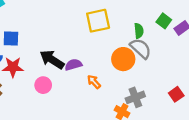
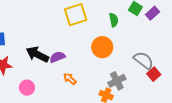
gray semicircle: (141, 48) -> (143, 60), moved
orange arrow: (94, 82) -> (70, 79), moved
pink circle: (43, 85) -> (27, 88), moved

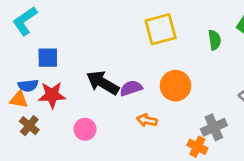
orange circle: (102, 47) -> (175, 86), moved
orange arrow: (70, 79) -> (147, 120), turned -32

